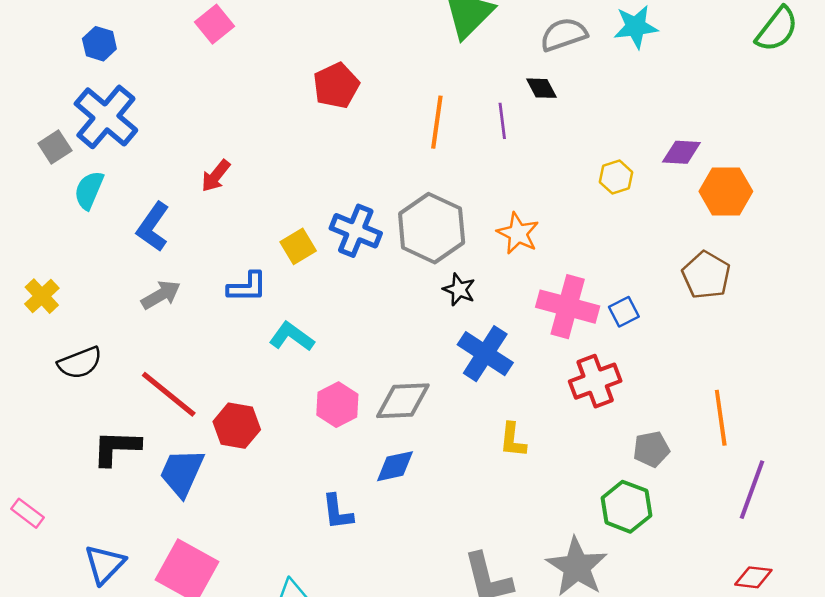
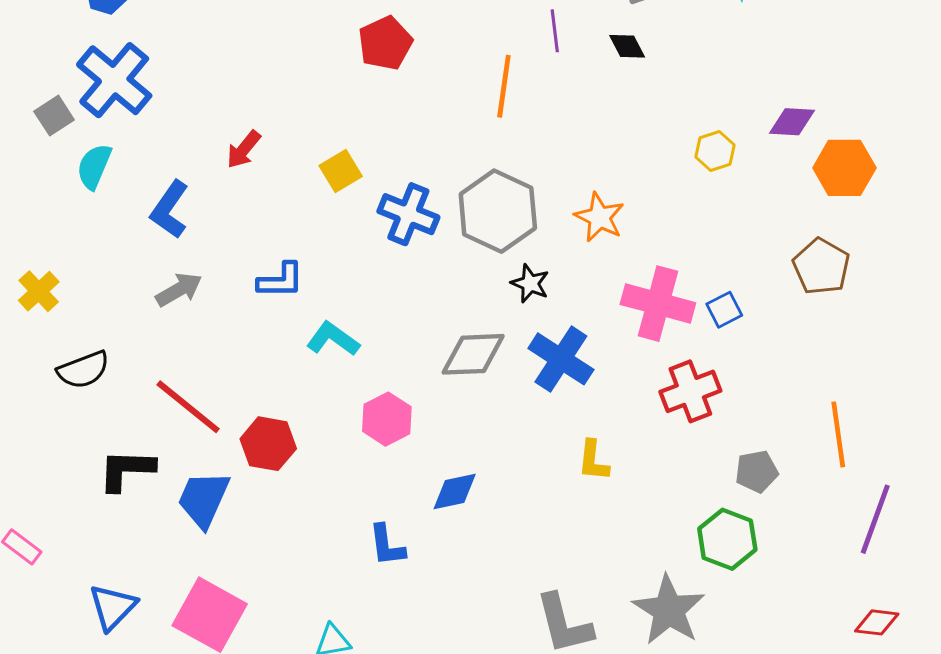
purple line: (502, 121) -> (555, 31), moved
yellow square: (298, 246) -> (341, 171), moved
gray diamond: (403, 401) -> (473, 354), moved

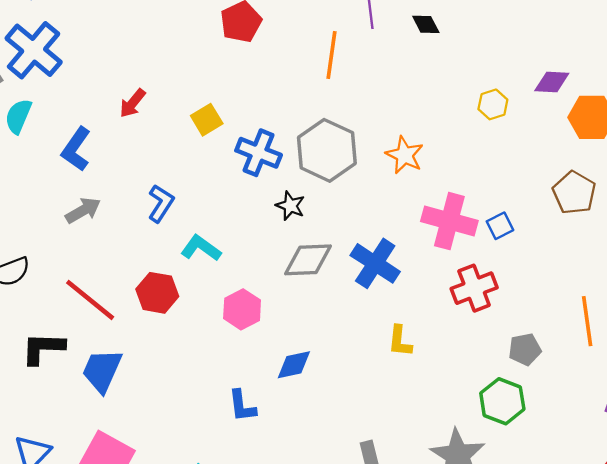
blue L-shape: (281, 280) -> (161, 203), turned -57
black star: (530, 283) -> (290, 206), moved
red hexagon: (268, 444) -> (157, 293), moved

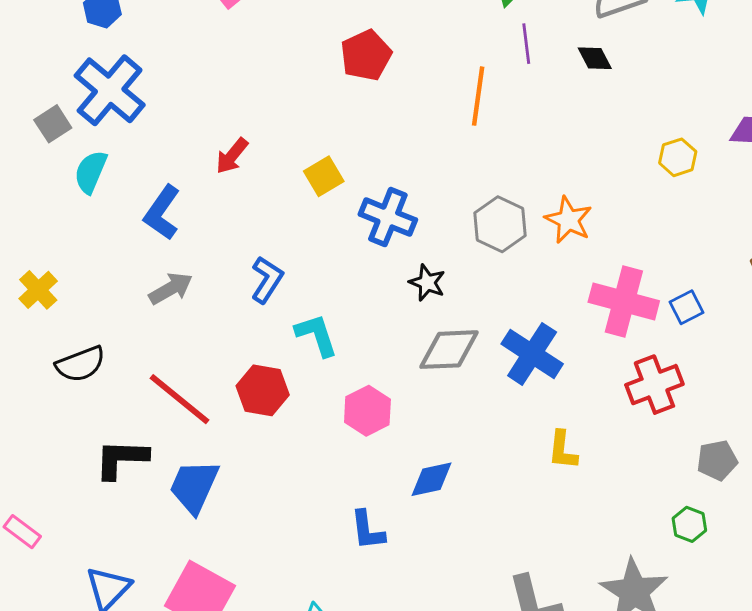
gray hexagon: (327, 150) -> (500, 224), moved, size x0.7
cyan L-shape: (201, 248) -> (316, 335), turned 36
green hexagon: (502, 401) -> (689, 524), size x0.6

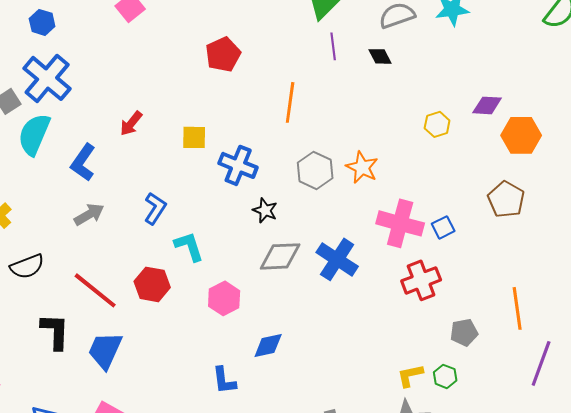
orange line: (478, 96) -> (290, 102), moved
cyan semicircle: (91, 172) -> (34, 134), size x1.4
yellow square: (324, 176) -> (194, 137), turned 32
yellow L-shape: (563, 450) -> (410, 375), moved, turned 72
black L-shape: (121, 459) -> (55, 331), turned 90

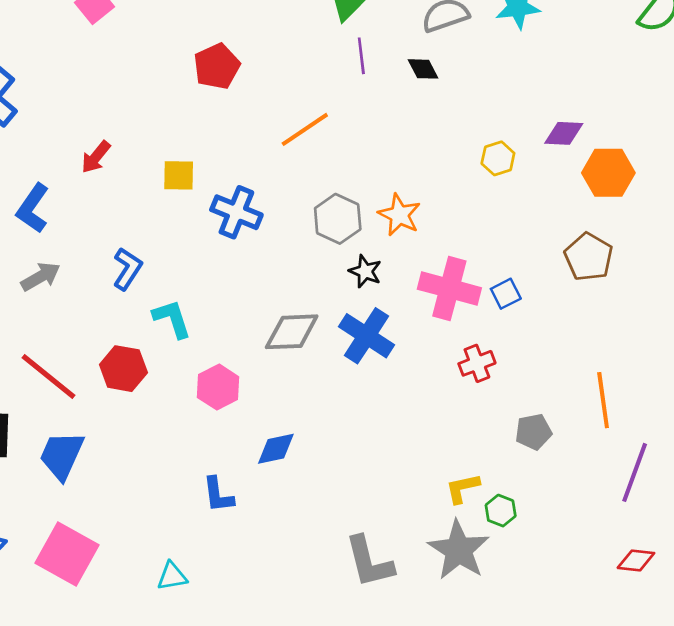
orange line: (290, 102) -> (305, 129), turned 48
black star: (265, 210) -> (365, 271), moved
red cross: (421, 280) -> (477, 363), size x0.7
green hexagon: (445, 376) -> (501, 511), moved

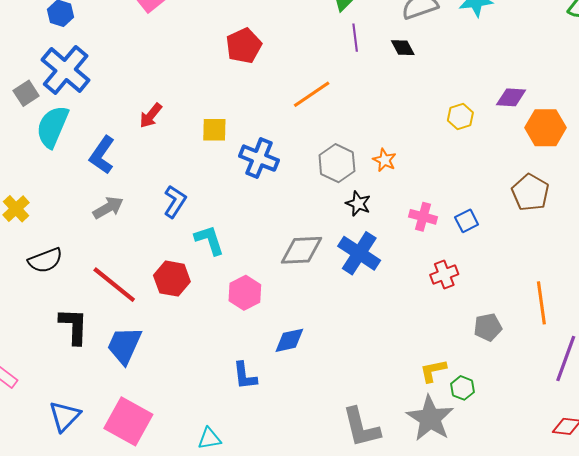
orange star: (399, 215) -> (385, 160), size x0.7
pink cross: (449, 288) -> (423, 217), size x0.6

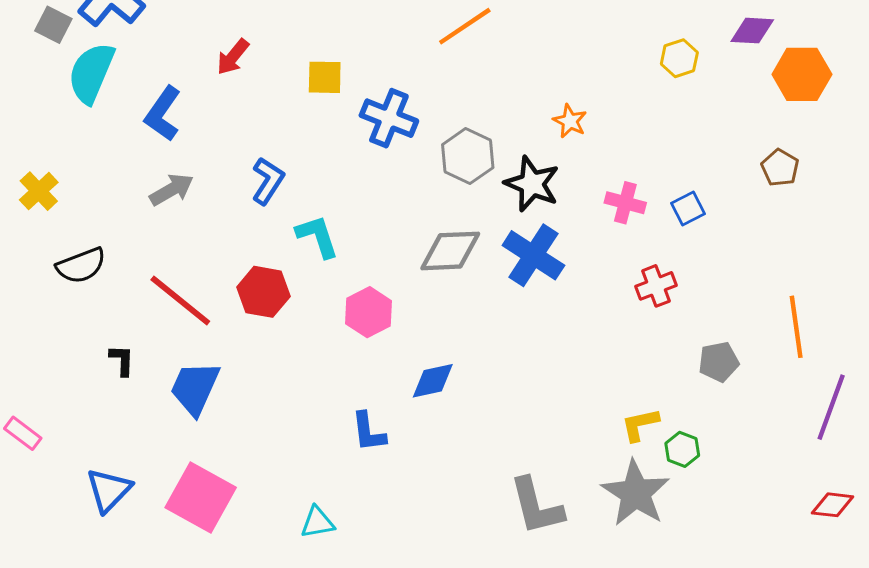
gray square: (26, 93) -> (53, 25), turned -30
gray hexagon: (337, 163) -> (468, 156), moved
brown pentagon: (530, 192) -> (780, 168), size x0.7
black star: (358, 204) -> (532, 184), size x1.5
black L-shape: (74, 326) -> (122, 360), size x0.6

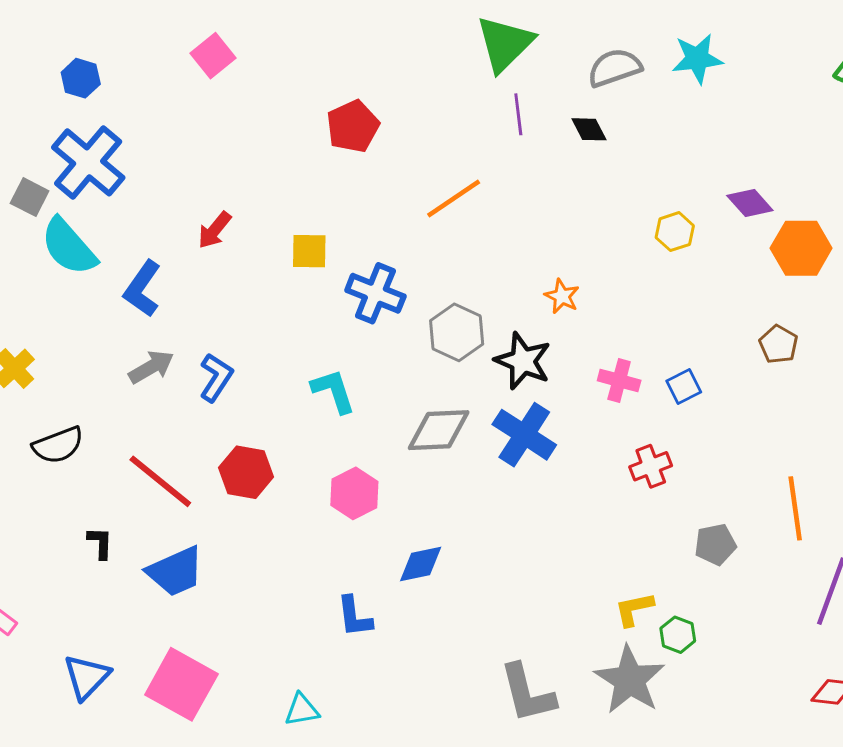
purple diamond: (752, 31) -> (750, 203), turned 45
cyan semicircle: (91, 73) -> (69, 247), turned -64
blue L-shape: (268, 181) -> (216, 378), moved
cyan L-shape: (317, 236) -> (333, 391), moved
blue trapezoid: (195, 388) -> (175, 572), turned -138

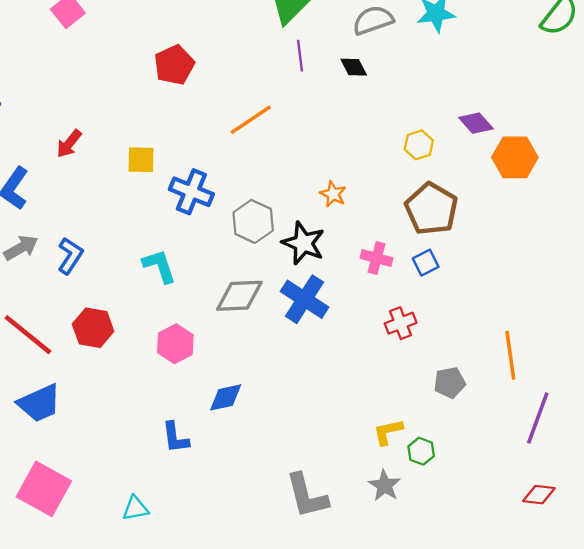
brown pentagon: (779, 344) -> (431, 209), moved, size x1.8
gray star: (630, 680) -> (385, 485), size x0.6

